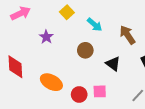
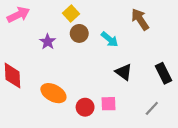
cyan arrow: (95, 25) -> (110, 39), moved
brown arrow: (127, 35) -> (140, 19), moved
brown circle: (85, 50) -> (79, 33), moved

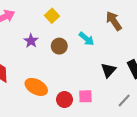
brown circle: (79, 33) -> (59, 46), moved
black triangle: (124, 72) -> (108, 70), moved, turned 35

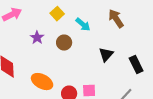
cyan arrow: (86, 39) -> (83, 25), moved
black triangle: (108, 70) -> (106, 55), moved

